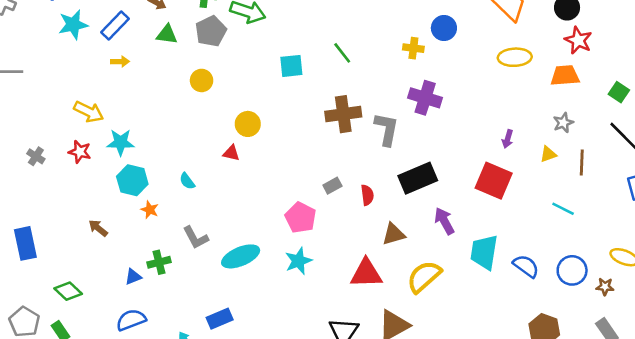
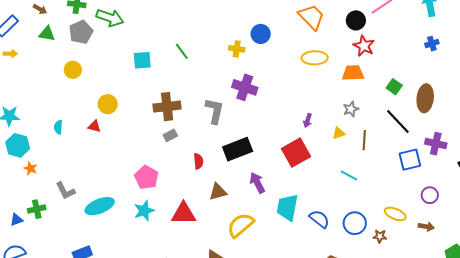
brown cross: (343, 114) -> (167, 107), moved
cyan semicircle: (187, 181) -> (58, 127), moved, turned 40
red square: (494, 181) -> (296, 153), turned 36
gray rectangle: (332, 186) -> (170, 135), moved
red triangle: (366, 273) -> (183, 214), moved

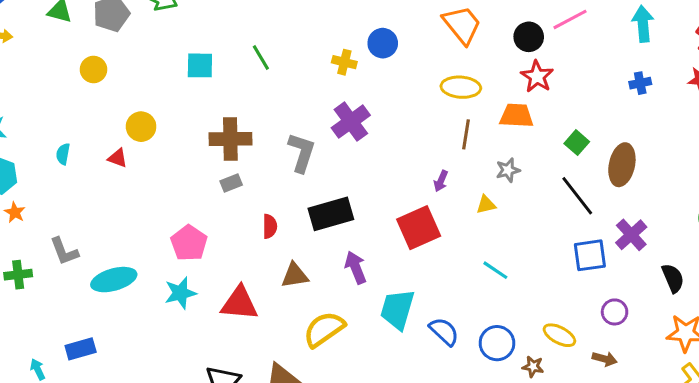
purple cross: (245, 87) -> (351, 122), turned 30
brown line: (364, 140) -> (466, 134), moved
purple cross: (436, 144) -> (631, 235), turned 30

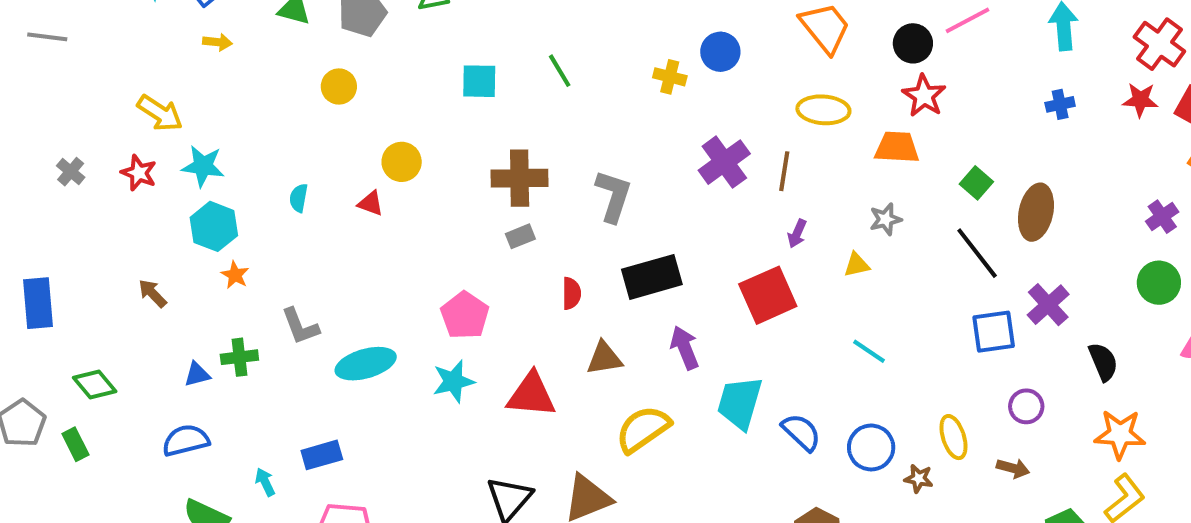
purple cross: (351, 122) -> (724, 162), moved
brown line: (466, 134) -> (784, 171), moved
yellow ellipse: (559, 335) -> (953, 437), turned 44

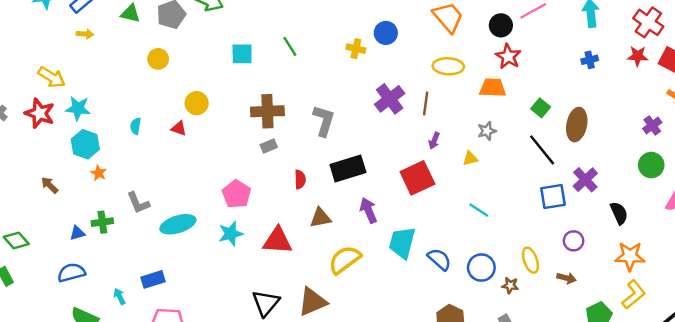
red star: (139, 173) -> (40, 113), size x1.4

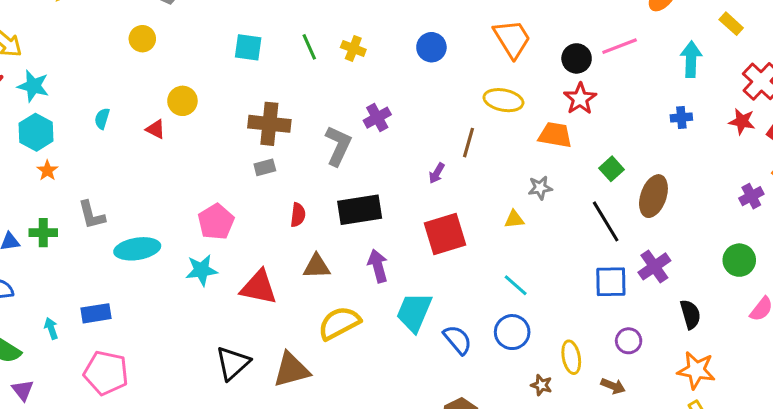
yellow cross: (356, 49) -> (353, 48), moved
purple cross: (390, 99) -> (377, 118), moved, size x0.7
purple cross: (652, 125) -> (751, 196), moved
purple arrow: (434, 141) -> (437, 173), moved
blue circle: (481, 268) -> (512, 332), moved

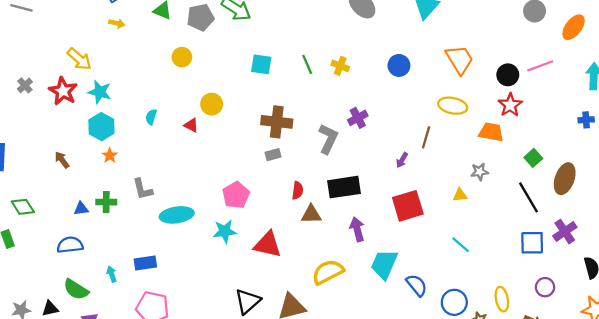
brown triangle: (317, 266) -> (311, 214), moved
blue circle: (512, 332) -> (454, 302), moved

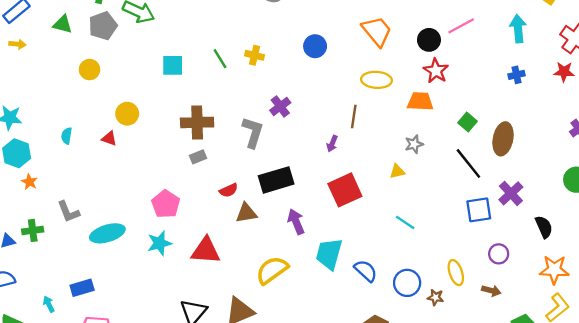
red semicircle: (298, 190) -> (229, 190), turned 66

